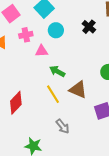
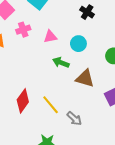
cyan circle: (56, 30) -> (78, 44), moved
pink triangle: (42, 51) -> (50, 37), moved
yellow line: (53, 94) -> (51, 105), moved

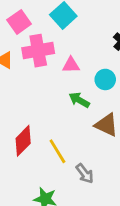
pink cross: (23, 30) -> (38, 51), size x1.6

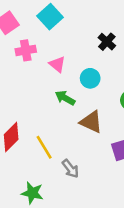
pink cross: (38, 51) -> (26, 50), size x0.7
pink triangle: (71, 65) -> (57, 64), turned 42

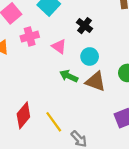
black cross: (107, 42) -> (85, 26), moved
brown triangle: (91, 122) -> (96, 82), moved

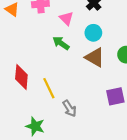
green arrow: (69, 76) -> (61, 43), moved
red diamond: (23, 115) -> (21, 77), turned -45

